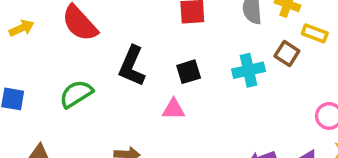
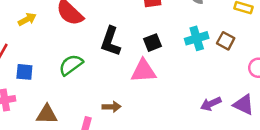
brown square: (287, 53) -> (226, 41), moved
pink triangle: (174, 109) -> (143, 71), size x1.5

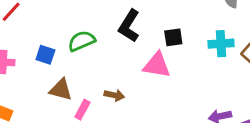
blue square: (24, 72) -> (45, 55), moved
brown triangle: (47, 114) -> (61, 90), moved

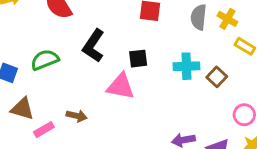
pink rectangle: (82, 110) -> (44, 130), turned 30

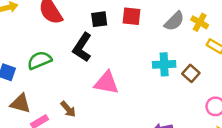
gray semicircle: (199, 17) -> (174, 21), turned -140
black square: (138, 59) -> (99, 19), moved
brown arrow: (77, 116) -> (68, 109), turned 36

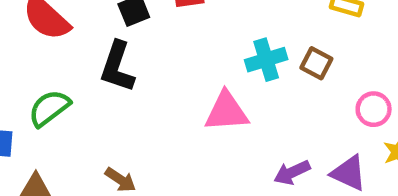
pink triangle: (106, 83) -> (226, 112), moved

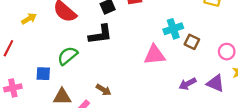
brown square: (316, 63) -> (192, 42), moved
black L-shape: (117, 67) -> (100, 34), turned -115

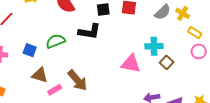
pink circle: (227, 52) -> (199, 51), moved
brown arrow: (104, 90) -> (77, 80), size x1.6

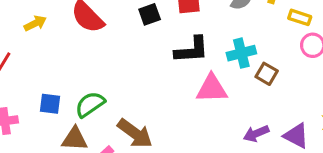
black L-shape: (89, 32) -> (192, 50), moved
green semicircle: (55, 41) -> (90, 104), moved

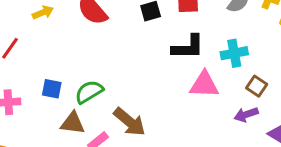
brown square: (267, 74) -> (257, 86), moved
purple arrow: (256, 134) -> (246, 115), moved

